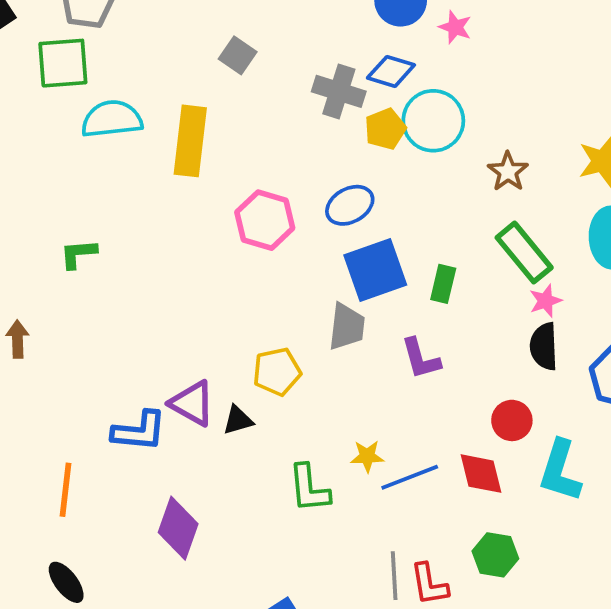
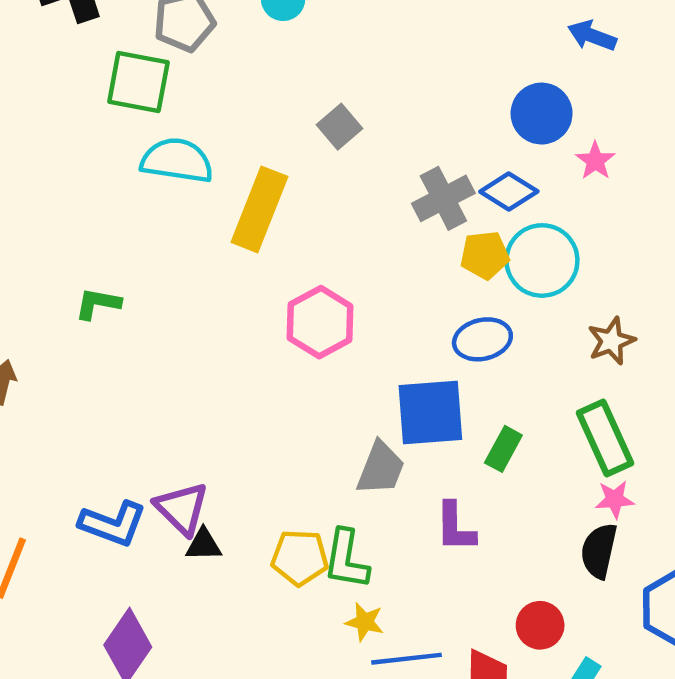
gray cross: (339, 91) -> (443, 198), turned 30
blue ellipse: (350, 205) -> (482, 339), moved
yellow pentagon: (277, 372) -> (300, 558), moved
black triangle: (238, 420) -> (204, 545), moved
green L-shape: (309, 488) -> (346, 559), moved

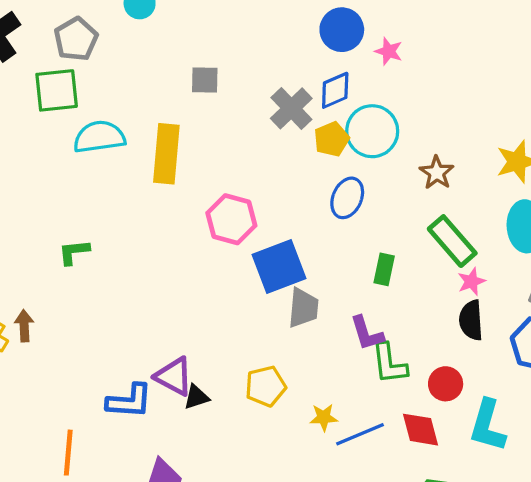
gray square: (339, 127) -> (205, 80), turned -32
blue diamond: (509, 192) -> (335, 90), turned -39
blue ellipse: (482, 339) -> (347, 198), turned -36
blue square: (430, 413) -> (279, 267), moved
green L-shape: (346, 559) -> (389, 364), moved

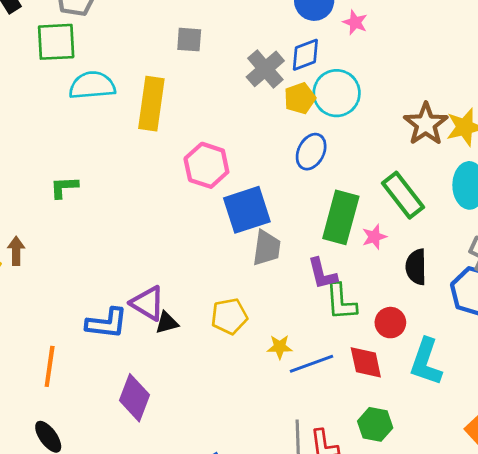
brown star: (437, 173) -> (426, 124), moved, size x1.4
green rectangle: (384, 269) -> (341, 217), size x1.8
pink star: (471, 282) -> (374, 237), moved

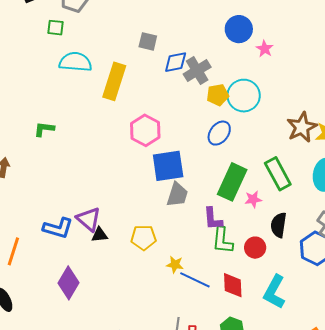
green square: (56, 42) -> (56, 28), size x0.6
blue diamond: (305, 55) -> (176, 62), moved
red circle: (390, 323) -> (255, 248), moved
blue line: (312, 364) -> (195, 280), turned 36

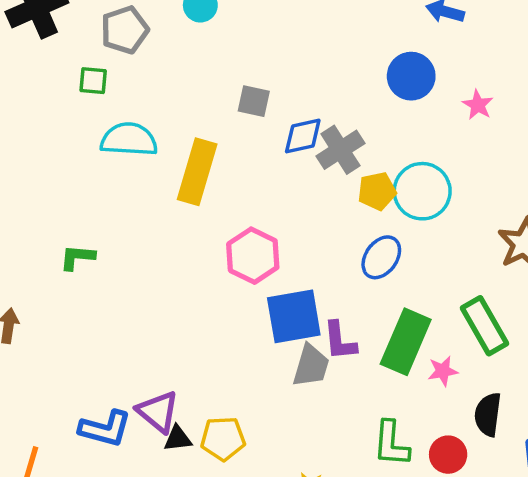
pink star: (265, 49) -> (478, 105), moved
purple L-shape: (213, 219) -> (340, 341), moved
yellow pentagon: (144, 238) -> (223, 439), moved

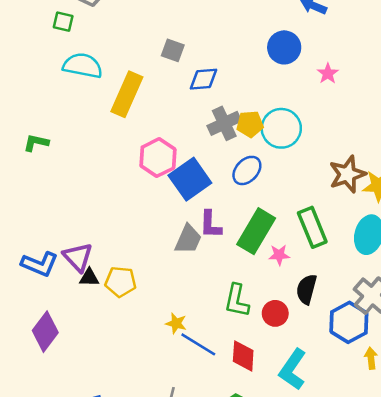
gray cross: (340, 150) -> (224, 123), moved
blue square: (294, 316) -> (190, 179), moved, turned -33

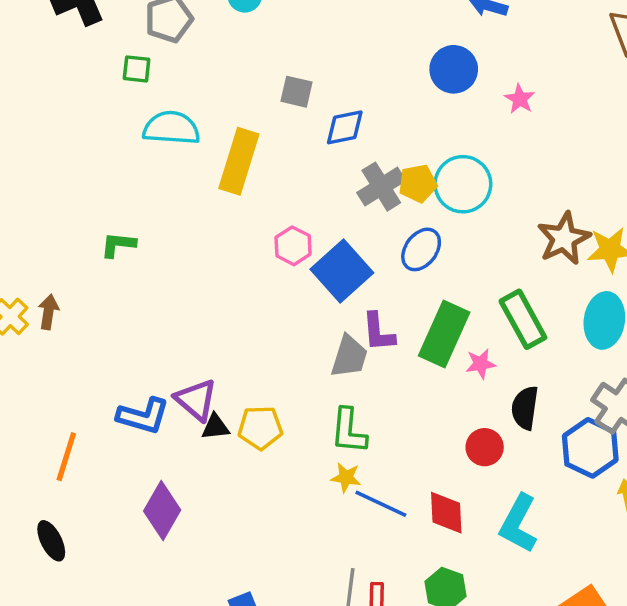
pink hexagon: (158, 158) -> (293, 246), size x0.7
green L-shape: (237, 301) -> (349, 431), moved

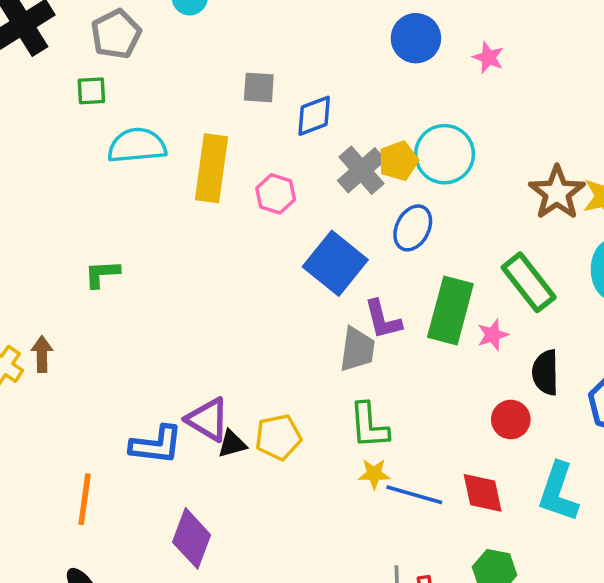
pink hexagon: (293, 246) -> (276, 194), moved

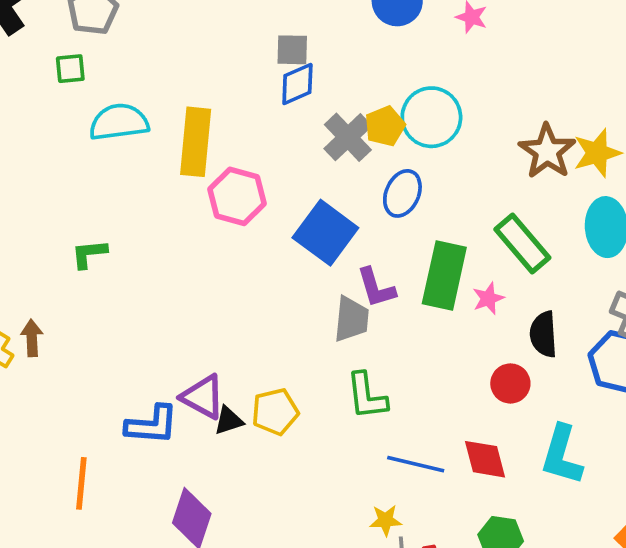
gray square: (259, 87) -> (292, 50), moved
pink hexagon: (276, 194) -> (237, 196), moved, size x1.4
yellow star: (374, 474) -> (386, 520), moved

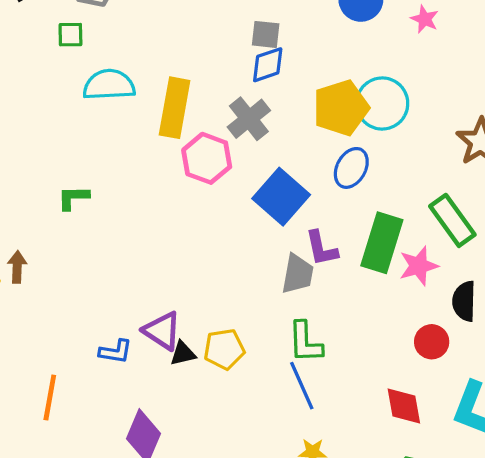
yellow pentagon: (385, 126) -> (341, 108), size x1.6
gray cross: (348, 137) -> (249, 119), moved
pink star: (488, 298) -> (419, 266), size x1.4
blue L-shape: (152, 425) -> (116, 352), size x0.7
blue line: (416, 464) -> (302, 386), moved, turned 48

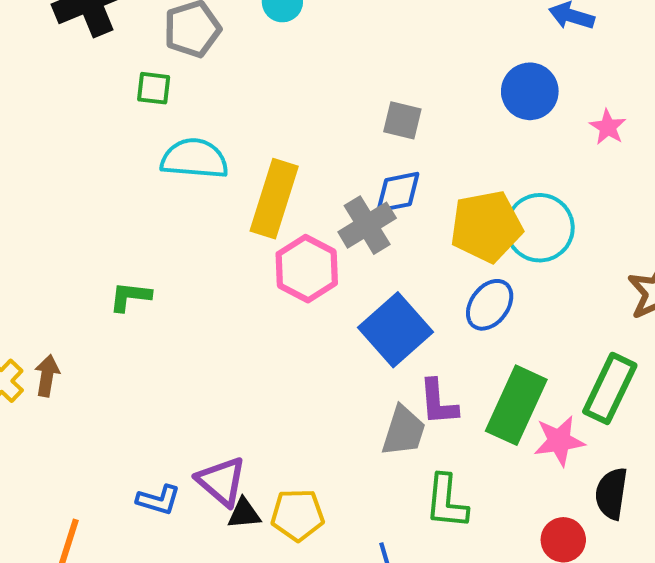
blue diamond: (268, 65) -> (398, 192), moved
green rectangle: (452, 220) -> (610, 388), turned 54
green L-shape: (305, 342) -> (446, 502), moved

